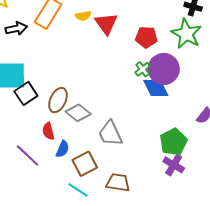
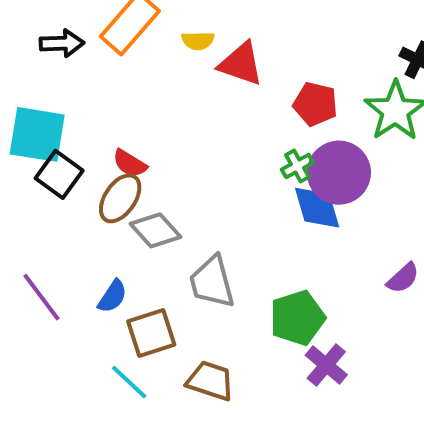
red triangle: (106, 24) -> (241, 64), turned -45
black square: (26, 93) -> (59, 174), turned -30
red semicircle: (48, 131) -> (130, 163), moved, turned -54
green pentagon: (173, 142) -> (297, 318), moved

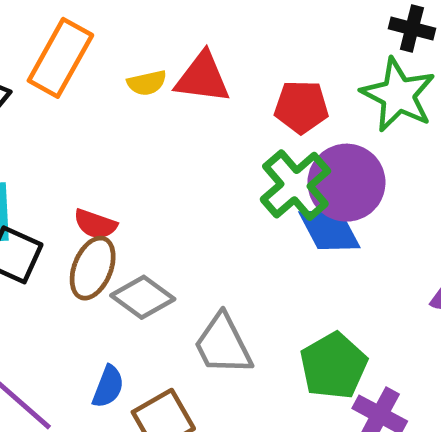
yellow semicircle: (198, 41) -> (147, 83), moved
green cross: (297, 166) -> (295, 185), size x1.8

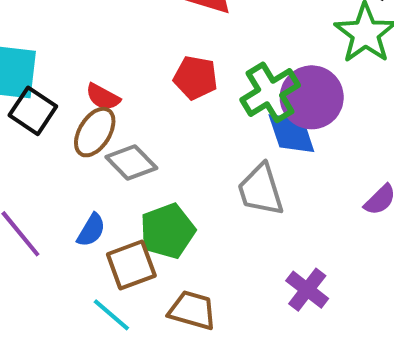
red pentagon: (301, 107) -> (196, 78), moved
gray trapezoid: (223, 344) -> (261, 190), moved
green pentagon: (334, 366) -> (167, 231), moved

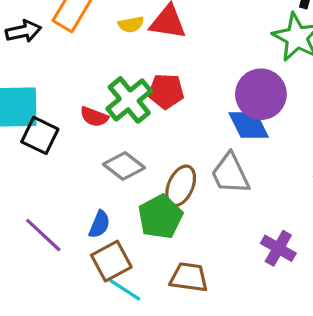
green cross: (270, 92) -> (129, 100), moved
brown ellipse: (95, 132) -> (181, 186), moved
brown square: (131, 265) -> (111, 261), moved

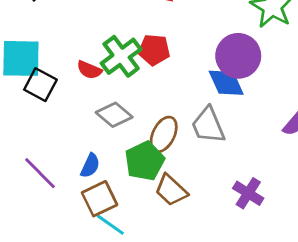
brown trapezoid: (189, 277) -> (171, 190), moved, turned -147

